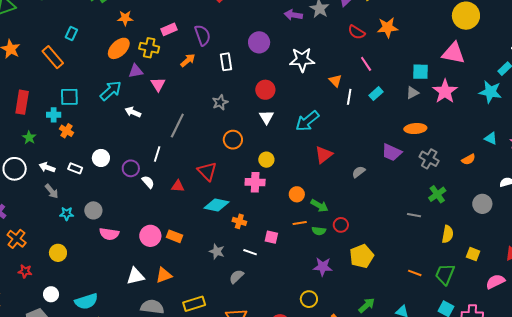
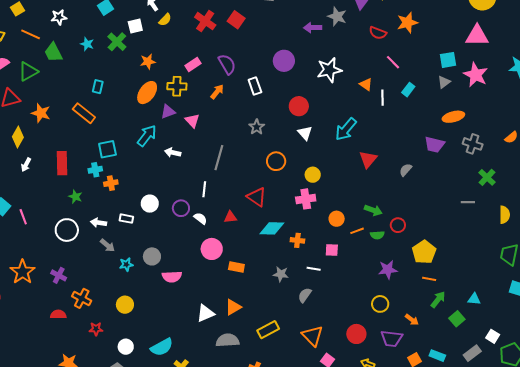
orange cross: (66, 131) -> (111, 183), turned -32
orange circle: (297, 194) -> (337, 219), moved
pink circle: (150, 236) -> (212, 249), moved
orange line: (415, 273) -> (429, 279), moved

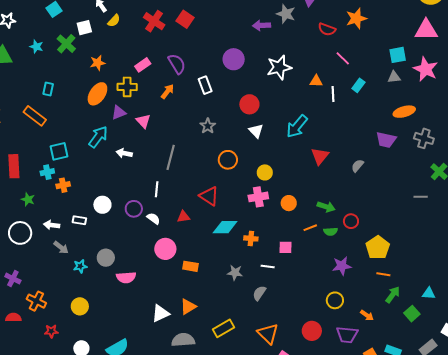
gray triangle: (444, 82) -> (394, 77), turned 32
orange triangle: (366, 84) -> (316, 81), turned -32
orange circle: (337, 219) -> (289, 203), moved

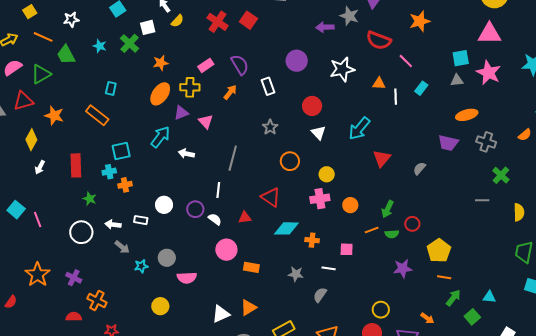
red semicircle: (327, 29) -> (379, 40), moved, size x1.4
green arrow: (326, 207) -> (388, 209), turned 96
yellow circle: (335, 300) -> (381, 310), moved
yellow circle: (80, 306) -> (160, 306), moved

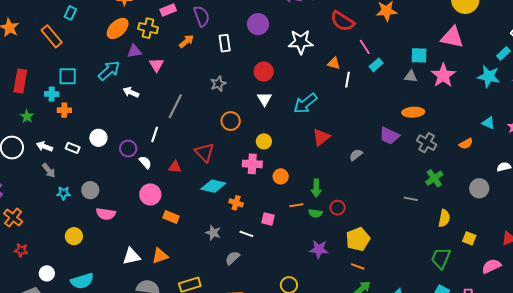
cyan rectangle: (421, 88) -> (376, 65), moved
green arrow: (388, 209) -> (316, 188), turned -36

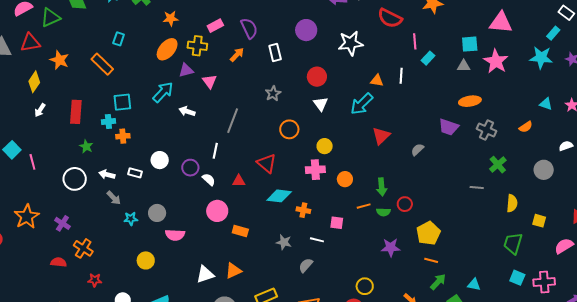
pink line: (365, 47) -> (415, 41), turned 35
orange triangle: (334, 63) -> (377, 81), moved

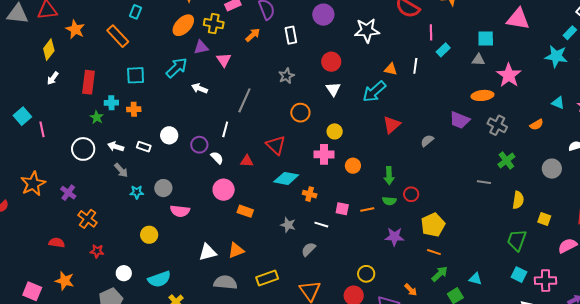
pink star: (496, 61) -> (509, 75), moved
cyan cross: (108, 122) -> (111, 103), moved
orange line: (364, 206) -> (367, 210), moved
red semicircle: (59, 262) -> (57, 243), moved

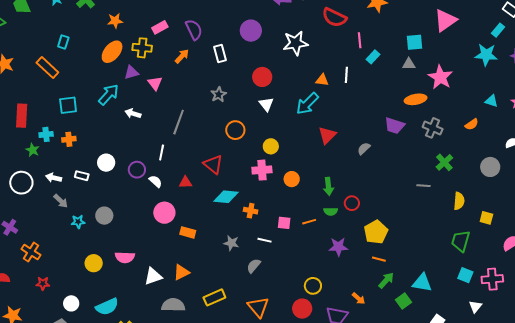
pink triangle: (518, 19) -> (445, 20), turned -40
pink semicircle: (180, 211) -> (125, 257), moved
cyan triangle: (475, 279) -> (422, 283), size x1.5

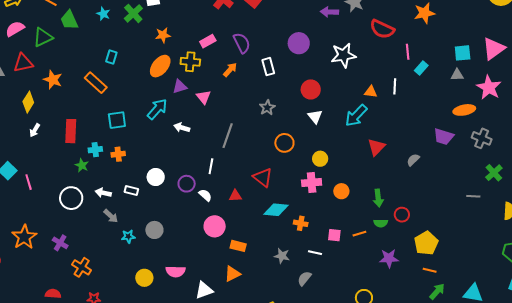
pink triangle: (445, 20) -> (494, 49), moved
orange triangle: (181, 272) -> (232, 274), moved

